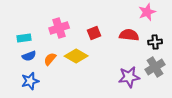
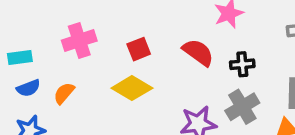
red semicircle: (129, 35) -> (198, 52), turned 30
yellow diamond: (76, 56) -> (132, 88), moved

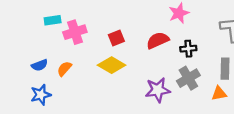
red semicircle: (198, 52) -> (158, 40), turned -60
cyan rectangle: (20, 57) -> (53, 20), moved

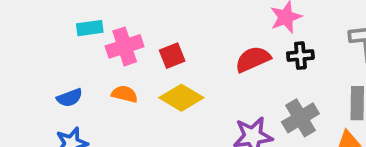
red square: (116, 38) -> (172, 56), moved
black cross: (188, 49) -> (300, 56), moved
orange semicircle: (64, 69) -> (125, 94), moved, turned 63

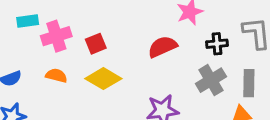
black cross: (300, 56) -> (217, 44), moved
gray cross: (300, 118) -> (211, 80), moved

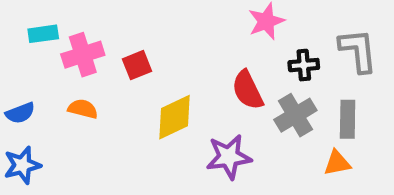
red semicircle: (162, 47) -> (247, 90), moved, turned -92
yellow diamond: (103, 79) -> (175, 117), moved, turned -56

